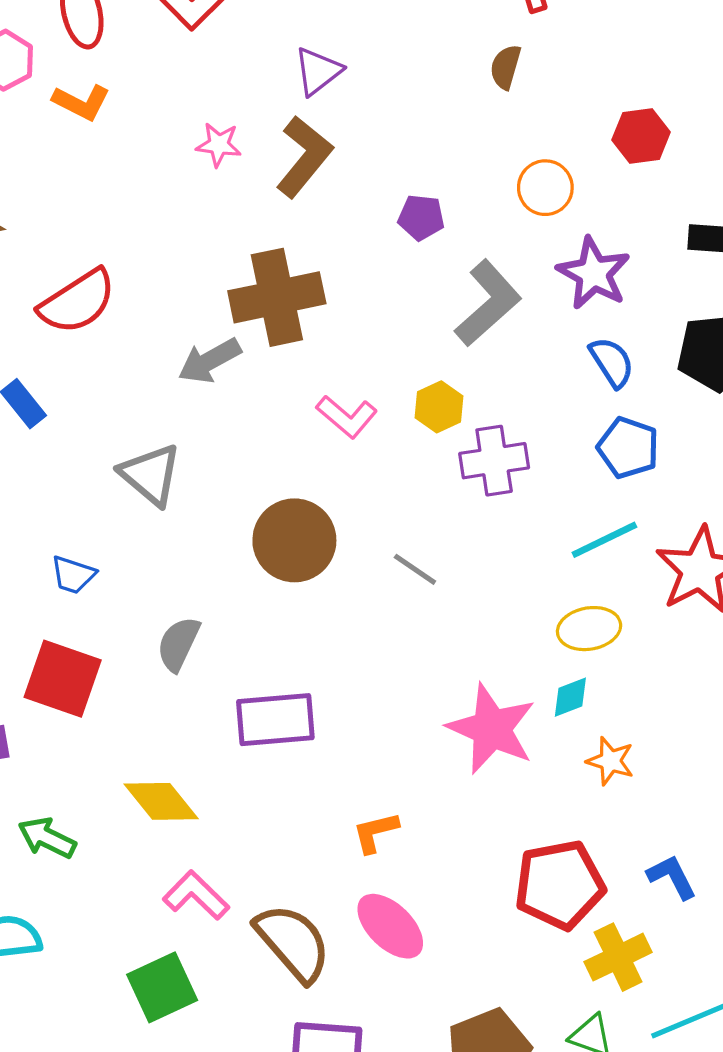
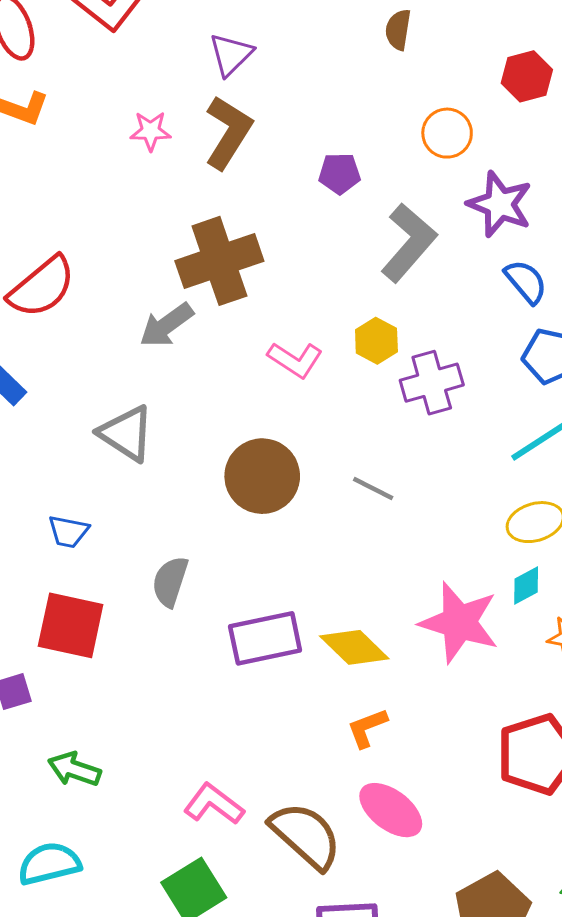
yellow diamond: (161, 801) -> (354, 647), moved

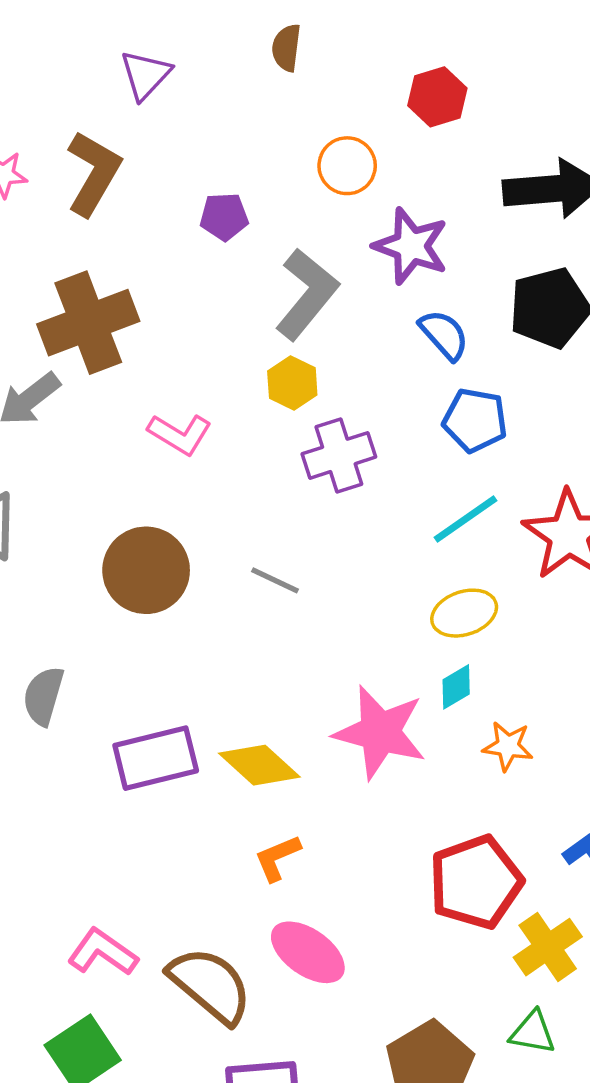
purple triangle: (231, 54) -> (145, 75), moved
yellow hexagon: (376, 341) -> (292, 383), moved

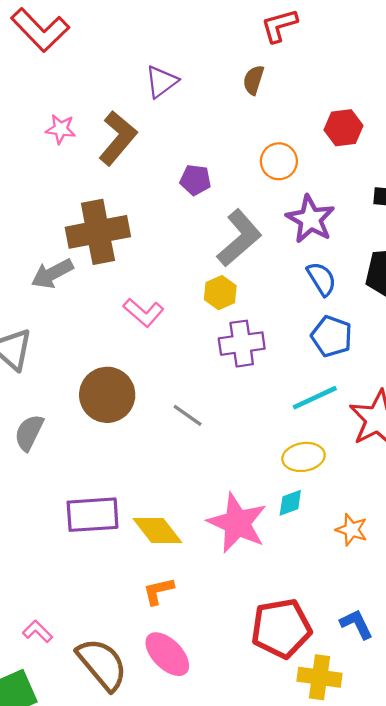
gray semicircle: (43, 696) -> (29, 433), moved
orange star: (508, 746) -> (352, 530), moved
yellow cross: (548, 947) -> (319, 677), turned 33
pink L-shape: (103, 952) -> (38, 631), size x0.7

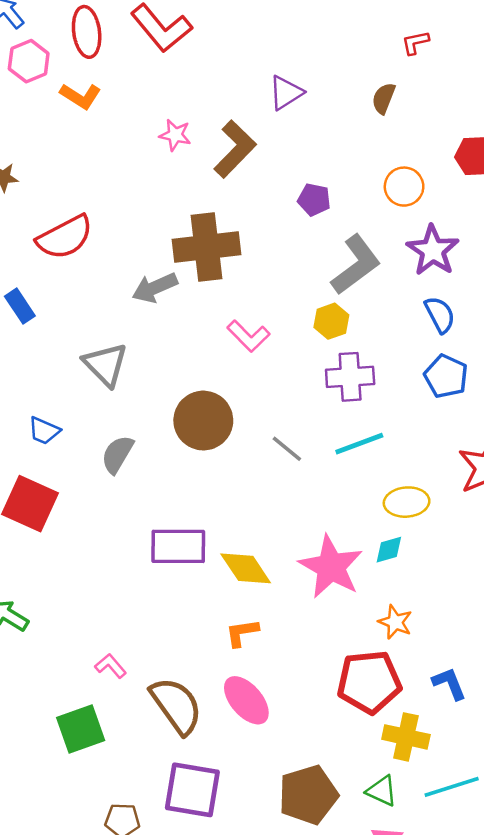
red L-shape: (279, 25) -> (415, 43), size x0.7
cyan line: (315, 398) -> (359, 444), moved
orange star: (352, 530) -> (395, 622), moved

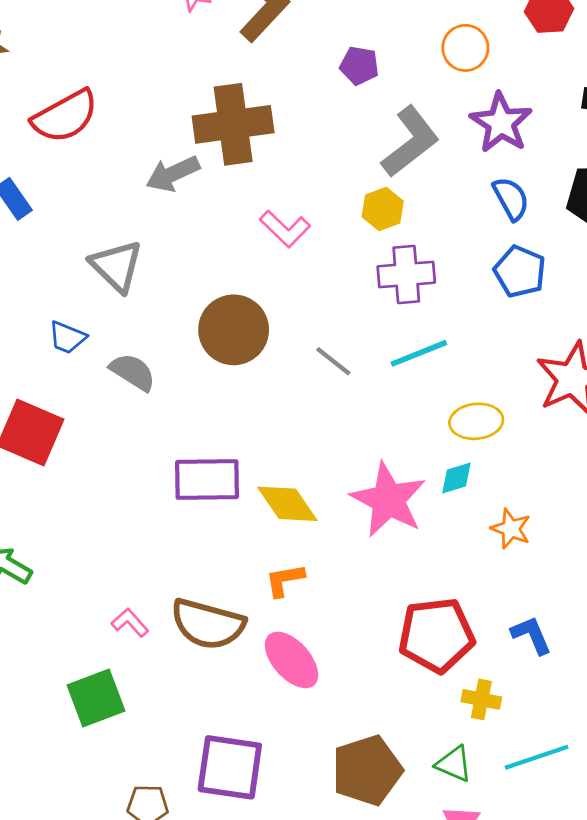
blue trapezoid: (44, 431) -> (67, 337), moved
gray semicircle: (117, 454) -> (133, 372), turned 93
orange star: (395, 622) -> (511, 529), moved
brown semicircle: (176, 706) -> (208, 624), moved, turned 142
yellow cross: (406, 737) -> (481, 699), size x0.7

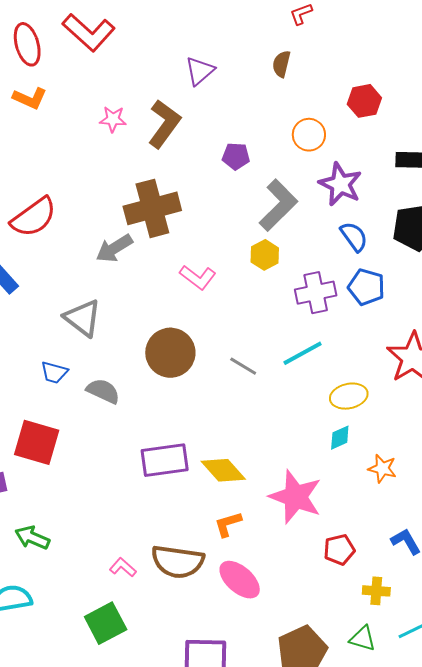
purple cross: (406, 275) -> (316, 293), moved
pink star: (388, 500) -> (296, 497), moved
red pentagon: (436, 635) -> (339, 550), size x0.6

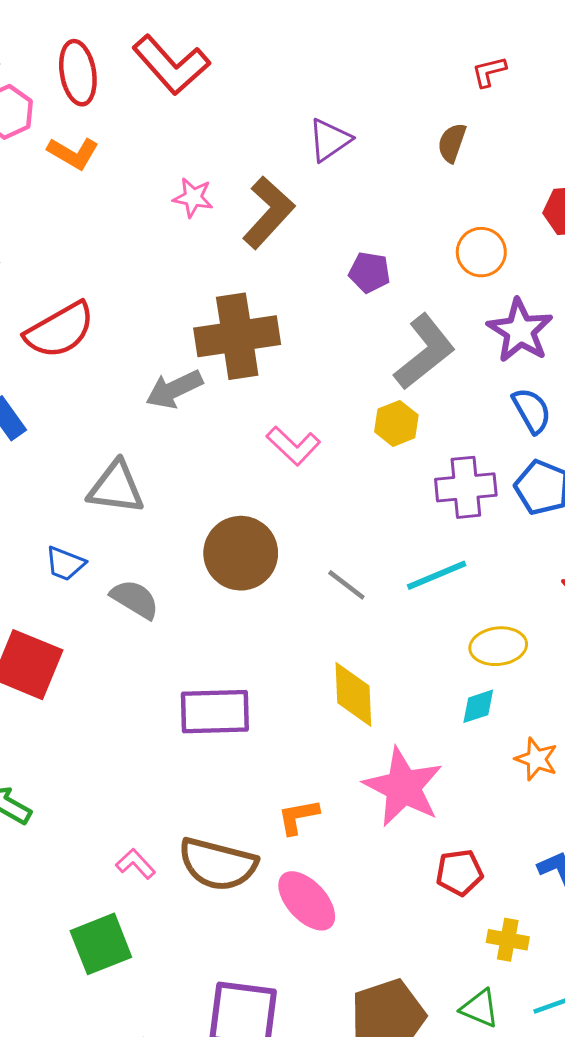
gray triangle: (83, 318) -> (116, 487), turned -36
yellow diamond: (223, 470) -> (353, 694), moved, turned 33

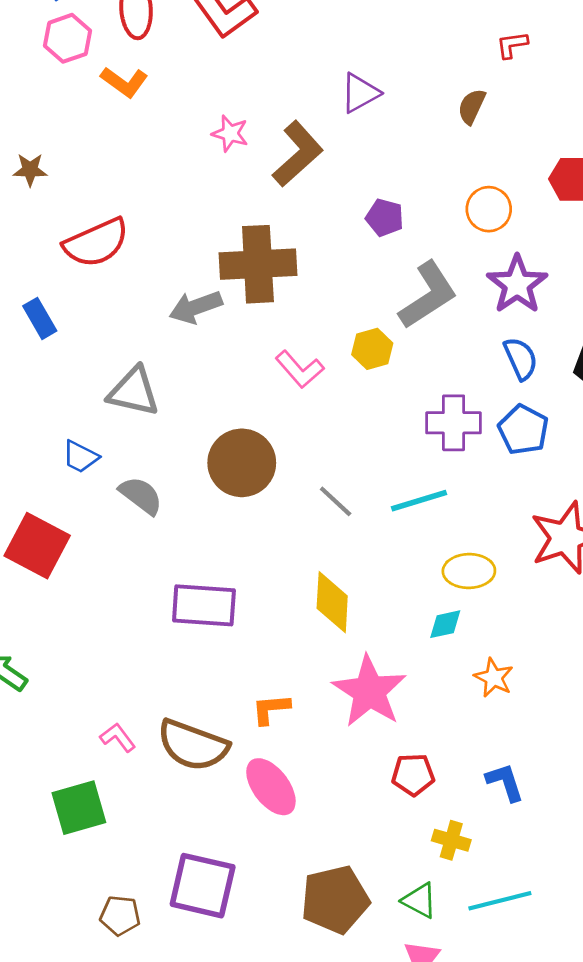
yellow hexagon: (396, 423) -> (372, 349), moved

